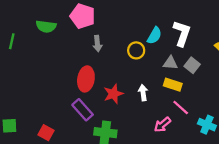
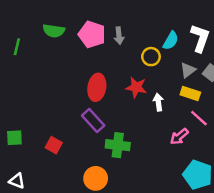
pink pentagon: (83, 16) -> (92, 34), moved
gray arrow: (97, 44) -> (119, 36), moved
gray triangle: (170, 63) -> (188, 70), turned -42
red star: (113, 94) -> (136, 87), moved, turned 30

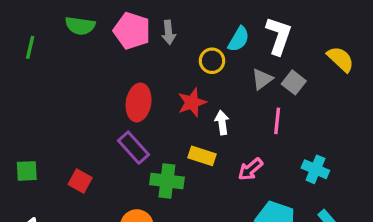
red star: (136, 87) -> (192, 103), turned -30
yellow rectangle: (190, 93) -> (202, 156), moved
pink line: (199, 118) -> (277, 121), moved, turned 54

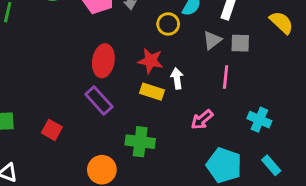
gray square: (294, 82) -> (240, 43), turned -36
red star: (192, 103) -> (150, 61), turned 30
yellow rectangle: (202, 156) -> (152, 92), moved
green cross: (167, 181) -> (140, 142), moved

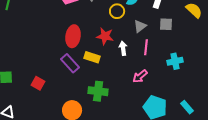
gray triangle: (212, 40) -> (140, 26), moved
pink line: (226, 77) -> (146, 47), moved
yellow rectangle: (152, 92) -> (92, 57), moved
cyan cross: (259, 120) -> (175, 61), moved, turned -35

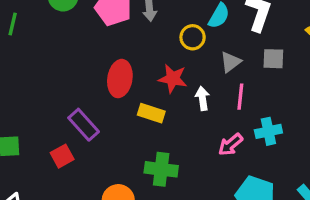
cyan cross: (175, 61) -> (268, 131), moved
purple rectangle: (70, 63) -> (84, 125), moved
red square: (38, 83) -> (62, 156), turned 32

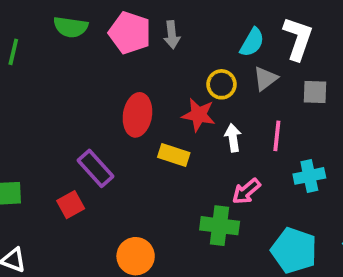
yellow circle: (193, 37) -> (221, 84), moved
gray triangle: (230, 62) -> (265, 79), moved
pink arrow: (230, 145) -> (246, 191), moved
green cross: (161, 169) -> (220, 226), moved

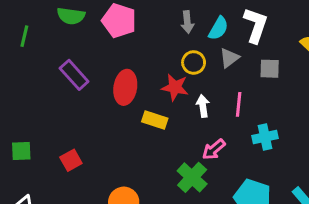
gray arrow: (172, 35) -> (187, 22), moved
purple rectangle: (95, 168) -> (74, 75), moved
green cross: (220, 226) -> (192, 177), turned 36

